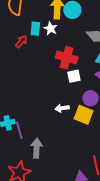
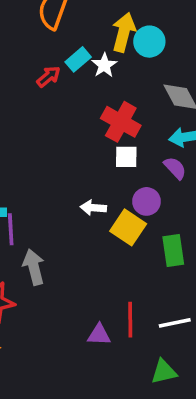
cyan rectangle: (35, 29) -> (78, 59), turned 32
gray arrow: (37, 148) -> (34, 267), turned -30

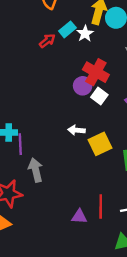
white square: (126, 157) -> (99, 96), turned 35
purple circle: (146, 201) -> (83, 86), moved
yellow square: (128, 227) -> (100, 144), turned 30

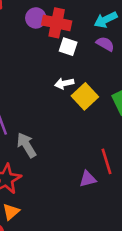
purple circle: (83, 86) -> (36, 18), moved
white arrow: (76, 130) -> (64, 83), moved

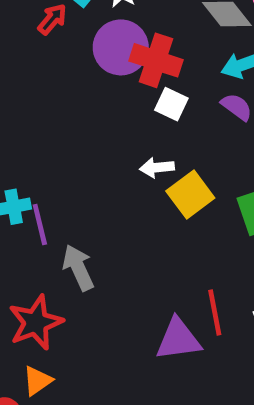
purple circle: (36, 18) -> (121, 47), size x1.5
purple triangle: (88, 179) -> (178, 339), size x1.5

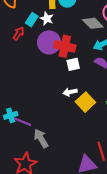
white square: (171, 104) -> (73, 64), turned -32
purple line: (40, 225) -> (23, 122), turned -48

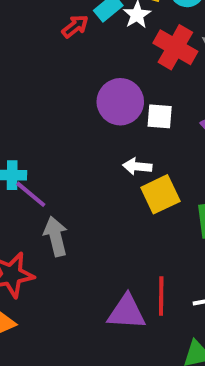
purple circle: (49, 42) -> (120, 102), moved
red cross: (65, 46) -> (175, 47), moved

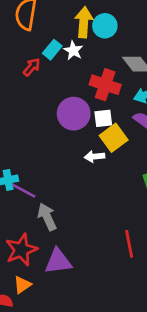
red cross: (175, 47) -> (105, 85), moved
yellow square: (160, 194) -> (114, 138), moved
purple triangle: (127, 312) -> (58, 261), moved

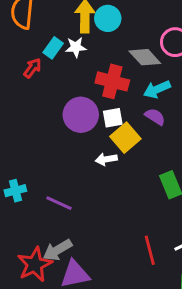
white star: (73, 50) -> (76, 47), turned -30
purple line: (24, 191) -> (59, 203), moved
gray arrow: (47, 217) -> (57, 250), moved, turned -92

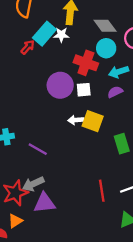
cyan circle: (108, 18) -> (106, 48), moved
cyan rectangle: (53, 48) -> (44, 34), size x1.5
gray diamond: (145, 57) -> (105, 26), moved
purple semicircle: (155, 117) -> (115, 92), turned -64
yellow square: (125, 138) -> (93, 121), moved, turned -35

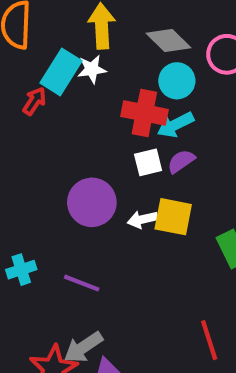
cyan arrow: (118, 72) -> (175, 125), moved
purple circle: (60, 85) -> (92, 202), moved
purple semicircle: (115, 92) -> (181, 161), moved

